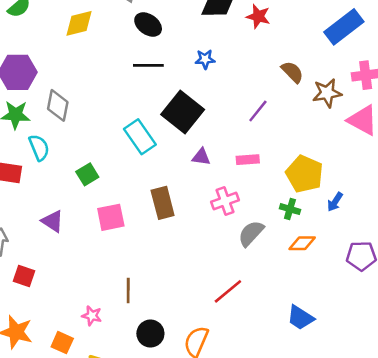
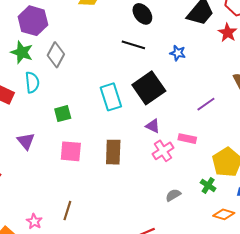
pink cross: (225, 201) -> (163, 151), moved, turned -30
gray semicircle: (251, 233) -> (173, 195), size x0.7
orange diamond: (302, 243) -> (224, 214), moved

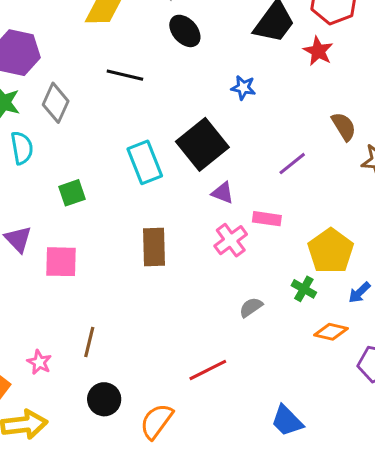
black line: (133, 45) -> (125, 75), moved
purple triangle: (153, 126) -> (223, 193), moved
pink square: (71, 151) -> (61, 262), moved

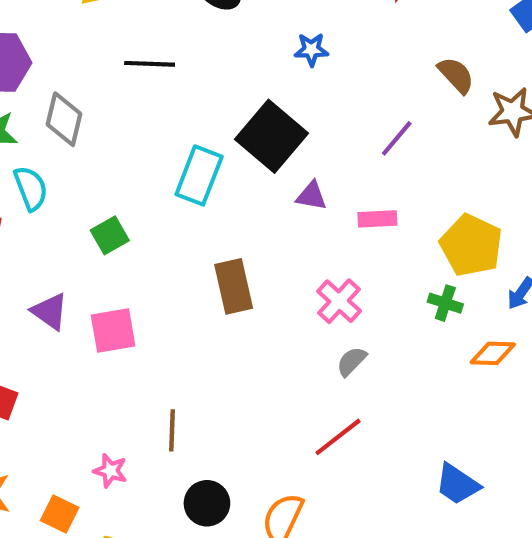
cyan rectangle: (145, 162) -> (199, 175), turned 54
pink cross: (231, 240) -> (339, 301), moved
gray semicircle: (251, 307) -> (352, 361), moved

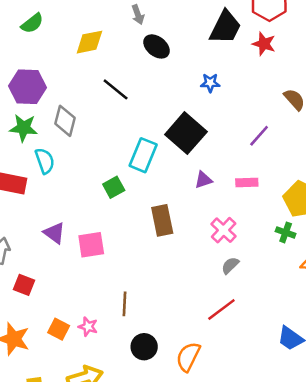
black line: (150, 64) -> (116, 89), turned 36
purple triangle: (311, 196) -> (203, 180), moved, turned -30
green square: (110, 235) -> (114, 187), moved
orange square: (60, 514) -> (59, 329), moved

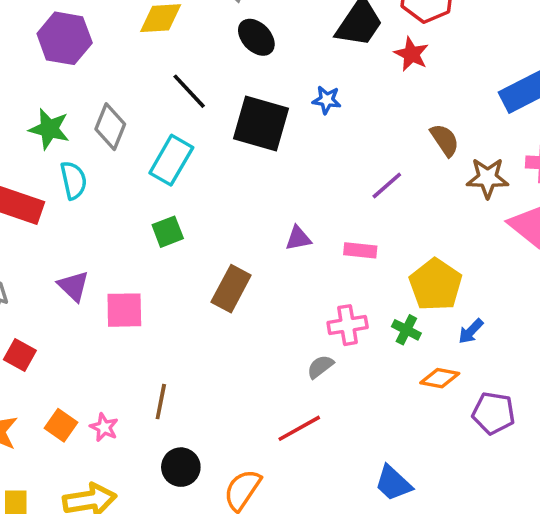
purple hexagon: (28, 87) -> (65, 38), moved
black square: (186, 133) -> (261, 124), moved, turned -33
cyan rectangle: (143, 155) -> (171, 160), moved
brown rectangle: (162, 220) -> (231, 289), turned 32
pink cross: (224, 230) -> (348, 325), moved, turned 30

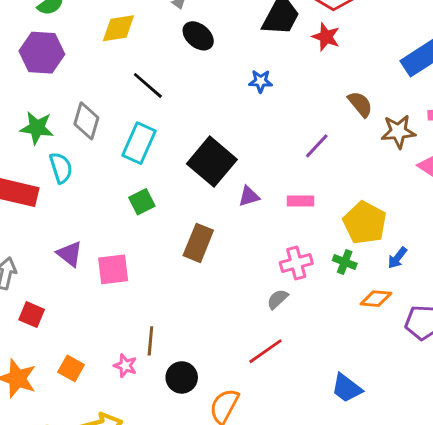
black square: (261, 124) -> (212, 162), moved, turned 30
pink star: (104, 427) -> (125, 366), moved
black circle: (181, 467) -> (182, 377), moved

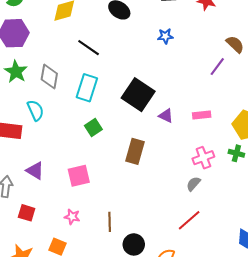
green star: (37, 128) -> (16, 72), moved, turned 30
purple line: (317, 146) -> (217, 67), moved
purple triangle: (249, 196) -> (166, 116), turned 49
purple triangle: (70, 254) -> (35, 171), moved
pink star: (125, 366) -> (72, 217), moved

